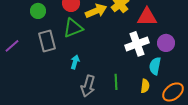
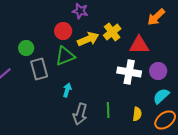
green circle: (38, 11) -> (26, 48), moved
white cross: (137, 44) -> (129, 72), turned 30
cyan semicircle: (155, 66) -> (161, 96), moved, turned 36

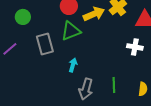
green circle: (26, 48) -> (23, 17), moved
white cross: (129, 72) -> (135, 47), size x0.7

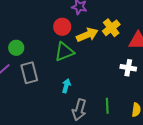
green circle: (23, 17) -> (16, 48), moved
gray rectangle: (45, 44) -> (29, 73), moved

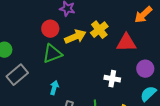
white cross: (128, 68) -> (112, 79), moved
gray rectangle: (29, 73) -> (17, 75), turned 65

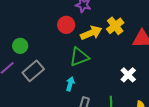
green triangle: (52, 54) -> (79, 57), moved
white cross: (112, 79) -> (128, 75), turned 35

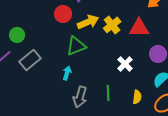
yellow cross: (115, 26) -> (112, 25), moved

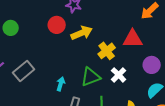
yellow cross: (112, 25) -> (107, 51), moved
green circle: (17, 35) -> (11, 28), moved
green triangle: (76, 46) -> (91, 77), moved

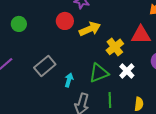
gray rectangle: (24, 71) -> (45, 66), moved

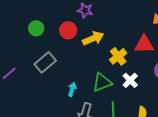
green circle: (19, 24) -> (36, 28), moved
gray rectangle: (45, 66) -> (45, 62), moved

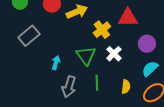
green triangle: (102, 82) -> (86, 56), turned -45

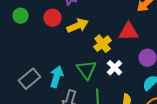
gray rectangle: (29, 36) -> (30, 79), moved
cyan arrow: (56, 63) -> (57, 77), size x1.5

